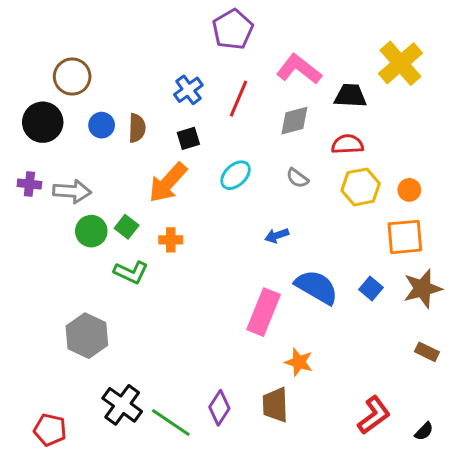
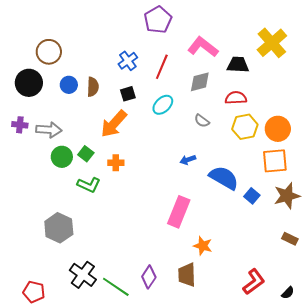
cyan ellipse: (236, 175) -> (163, 105), moved
orange circle: (409, 190) -> (278, 129), size x1.6
blue semicircle: (317, 287) -> (224, 178), moved

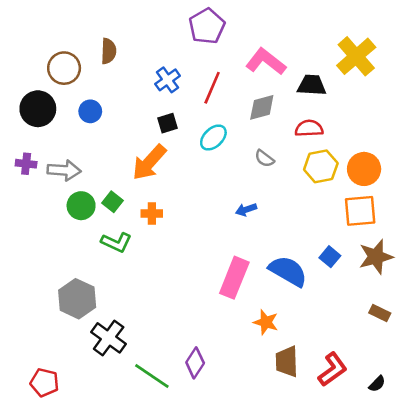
brown semicircle: (93, 87) -> (109, 51), moved
blue semicircle: (224, 178) -> (288, 271), moved
black cross: (83, 275) -> (109, 338), moved
brown trapezoid: (187, 275) -> (287, 362), moved

